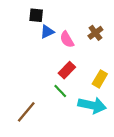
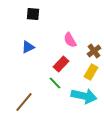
blue triangle: (47, 32) -> (28, 47), moved
brown cross: (95, 33) -> (94, 51), moved
pink semicircle: (67, 39) -> (70, 40), moved

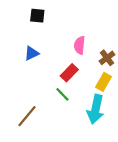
pink semicircle: (70, 40) -> (80, 45), turned 35
cyan arrow: (84, 96) -> (96, 109), turned 90

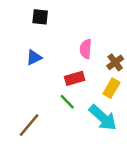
red rectangle: (69, 73) -> (75, 78), turned 30
cyan arrow: (96, 109) -> (103, 118), turned -60

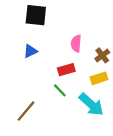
black square: (40, 17) -> (36, 15), size x1.5
yellow rectangle: (111, 88) -> (99, 78), turned 42

